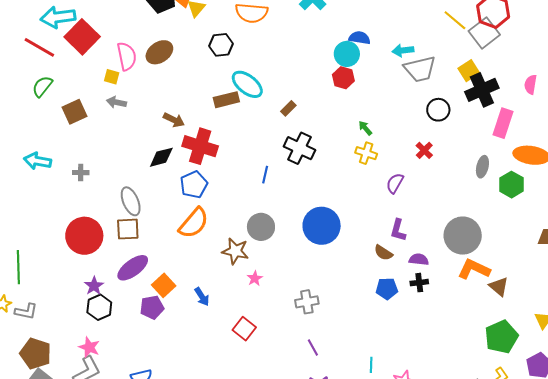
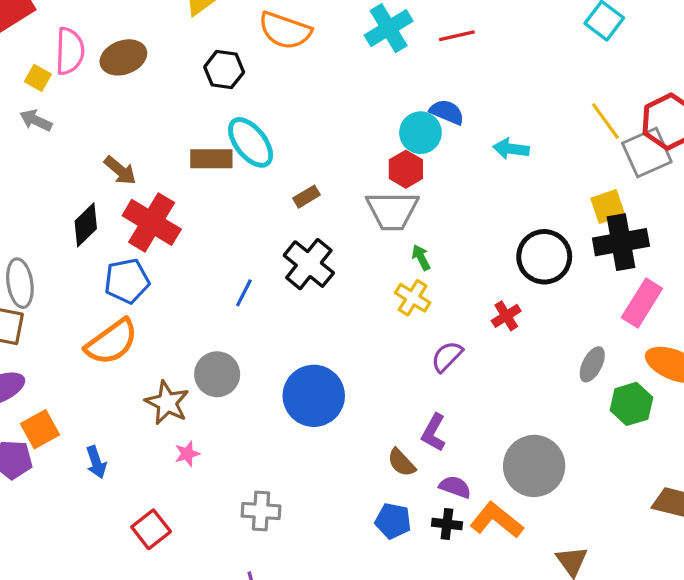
gray trapezoid: (420, 69) -> (392, 211), moved
black circle: (438, 110) -> (544, 257), size x1.4
black diamond: (161, 157) -> (86, 225), turned -44
orange L-shape: (474, 269) -> (497, 520), moved

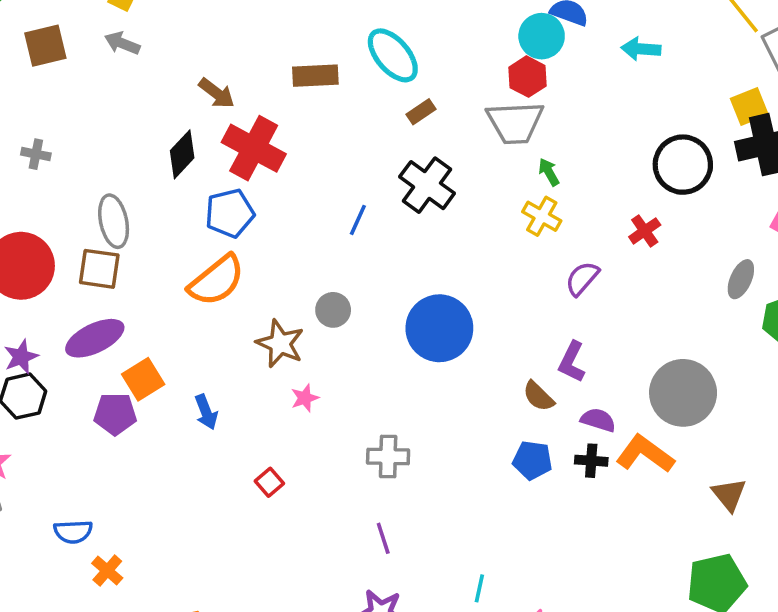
cyan ellipse: (251, 142) -> (393, 55), moved
gray circle: (217, 374) -> (333, 310), size x0.7
red square: (151, 529) -> (269, 482), size x0.7

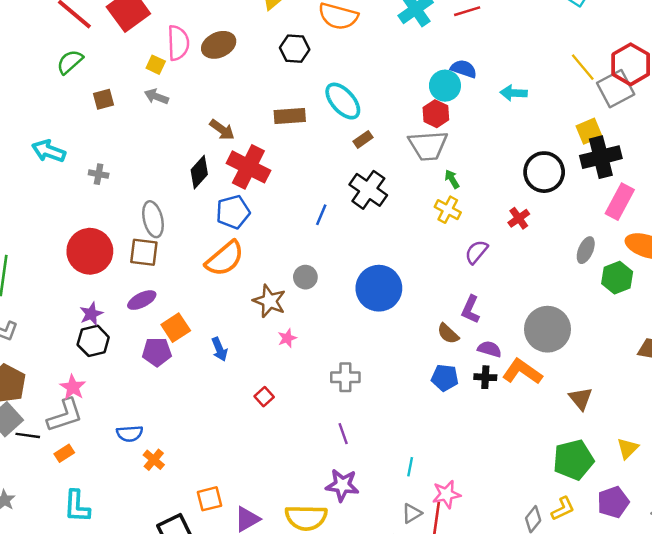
brown square: (45, 46) -> (104, 99), size x0.7
purple ellipse: (95, 338) -> (142, 300), size x0.7

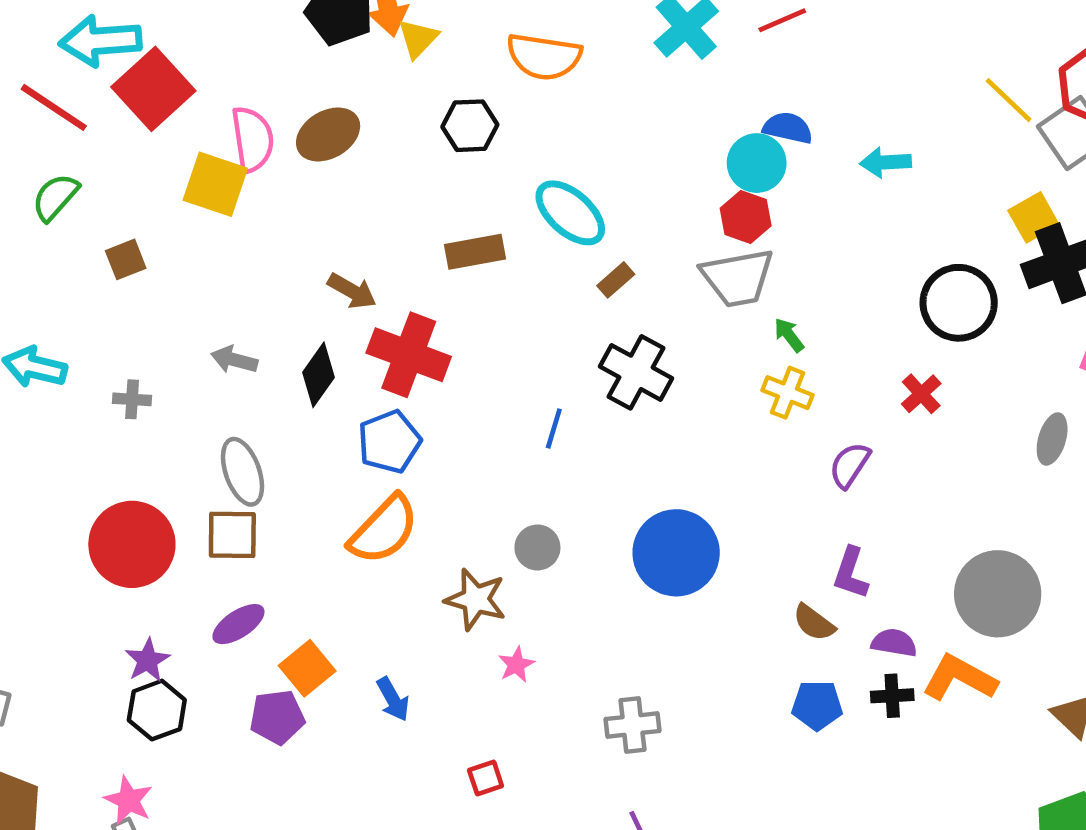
yellow square: (156, 65) -> (215, 184), size x1.8
gray arrow: (156, 97) -> (234, 360), moved
red square: (264, 397) -> (486, 778), turned 30

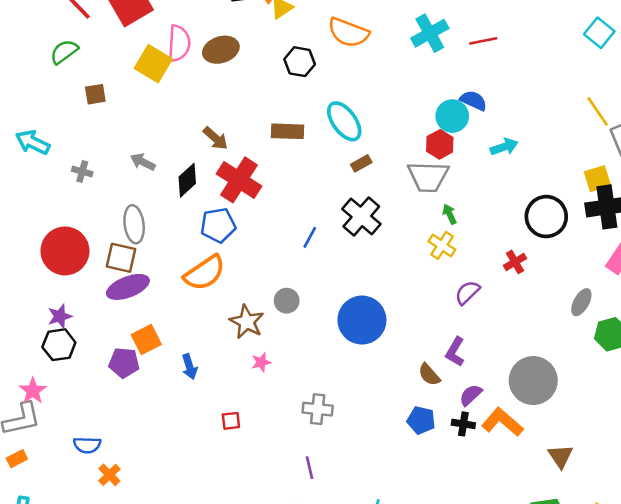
cyan arrow: (885, 162) -> (504, 147), moved, turned 152
purple ellipse: (238, 624) -> (128, 287), moved, size x1.4
purple semicircle: (894, 643) -> (471, 395), turned -65

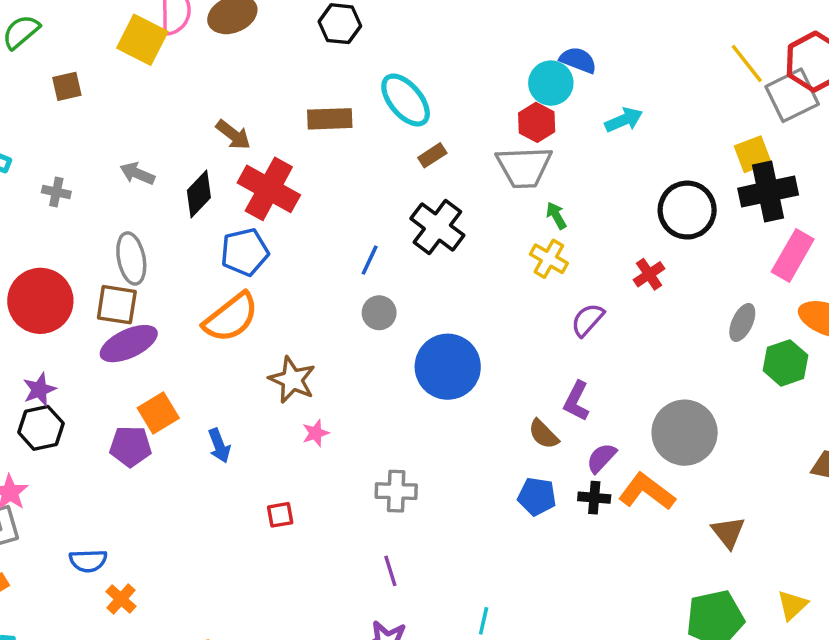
gray circle: (287, 301) -> (379, 313), moved

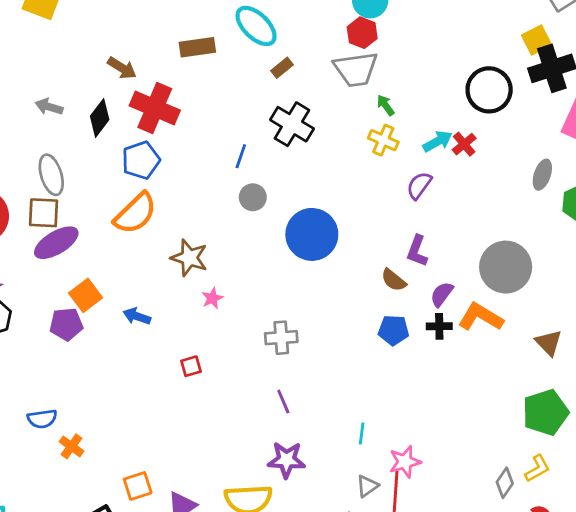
cyan arrow: (624, 120) -> (438, 141), moved
blue arrow: (219, 446) -> (137, 316), turned 136

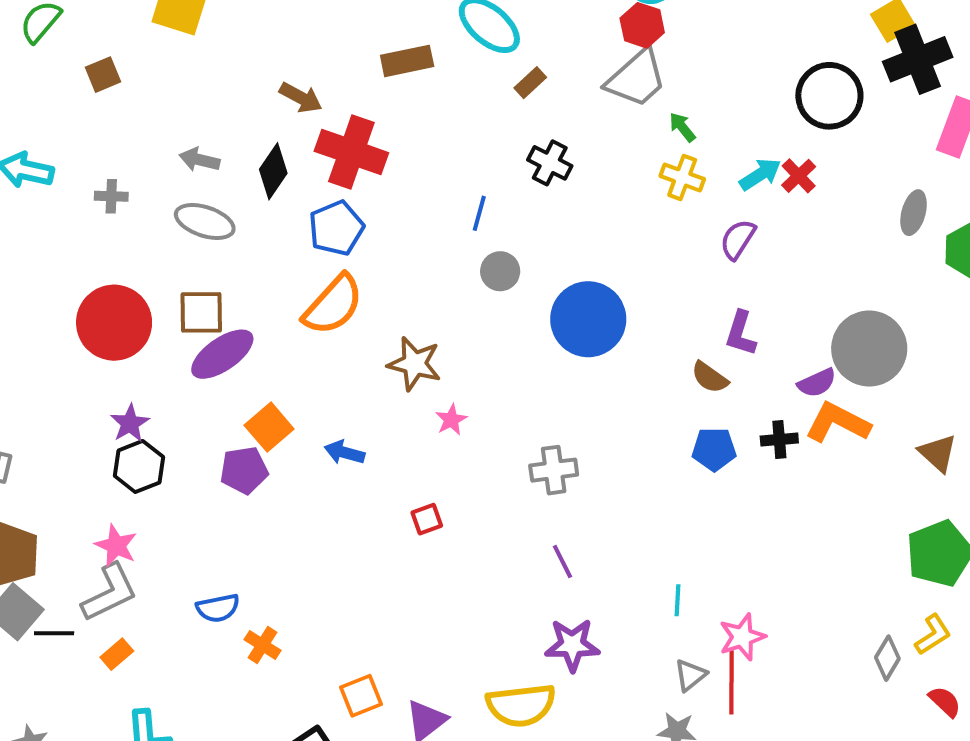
gray trapezoid: (356, 69) -> (636, 78), turned -30
black cross: (292, 124) -> (550, 163), size x0.7
gray ellipse: (51, 175) -> (205, 221), moved, turned -51
purple semicircle: (442, 294) -> (817, 383), moved, turned -148

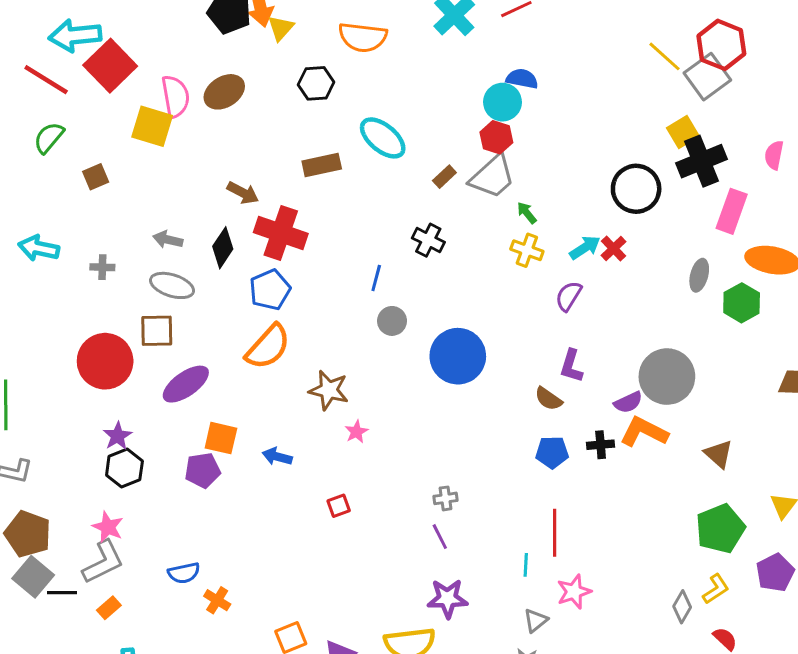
brown rectangle: (530, 83) -> (444, 177), moved
brown square: (201, 312) -> (157, 331), moved
orange square: (269, 427) -> (221, 438), turned -36
gray cross: (554, 470) -> (446, 498), moved, size x0.7
red line: (731, 682) -> (555, 533), moved

